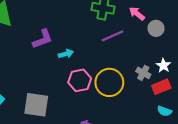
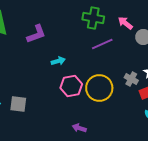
purple L-shape: (43, 39) -> (36, 34), moved
gray square: (36, 105) -> (18, 104), moved, size x0.7

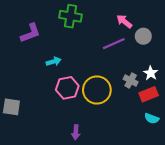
green cross: (93, 18) -> (71, 16), moved
purple line: (102, 44) -> (114, 44), moved
purple arrow: (79, 128) -> (76, 132), turned -104

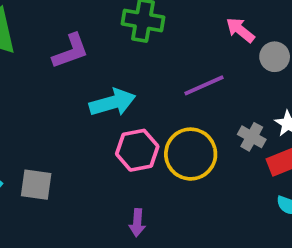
purple line: (114, 44) -> (204, 85), moved
cyan arrow: (54, 62) -> (112, 103), size x1.6
purple arrow: (76, 132) -> (137, 223), moved

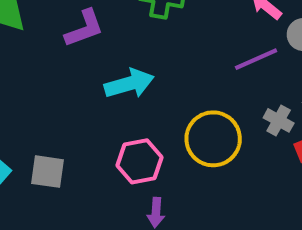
purple line: (204, 85) -> (256, 59), moved
pink hexagon: (137, 150) -> (140, 161), moved

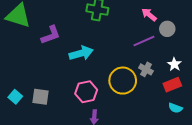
purple L-shape: (84, 28) -> (51, 35), moved
gray cross: (279, 120) -> (146, 69), moved

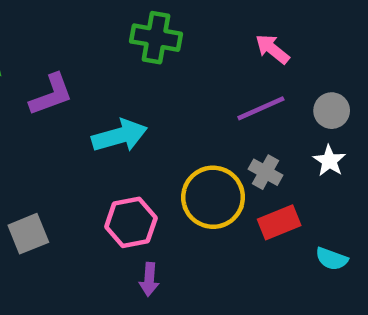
gray circle: (167, 29) -> (332, 111), moved
red rectangle: (172, 85) -> (279, 222), moved
gray square: (41, 97) -> (28, 234), turned -30

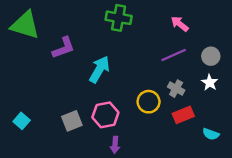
cyan arrow: (120, 136) -> (99, 69), turned -44
yellow circle: (213, 197) -> (149, 102), size x0.7
gray square: (28, 234) -> (72, 121), moved

